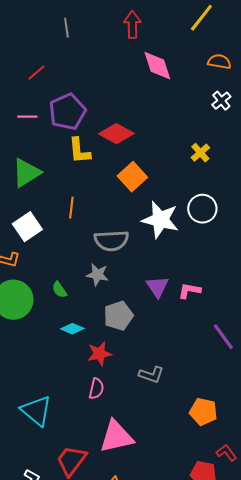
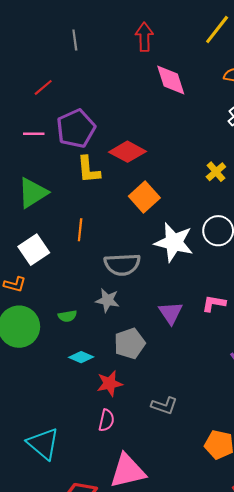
green semicircle: (59, 290) -> (67, 316), turned -66
pink L-shape: (189, 291) -> (214, 303), moved

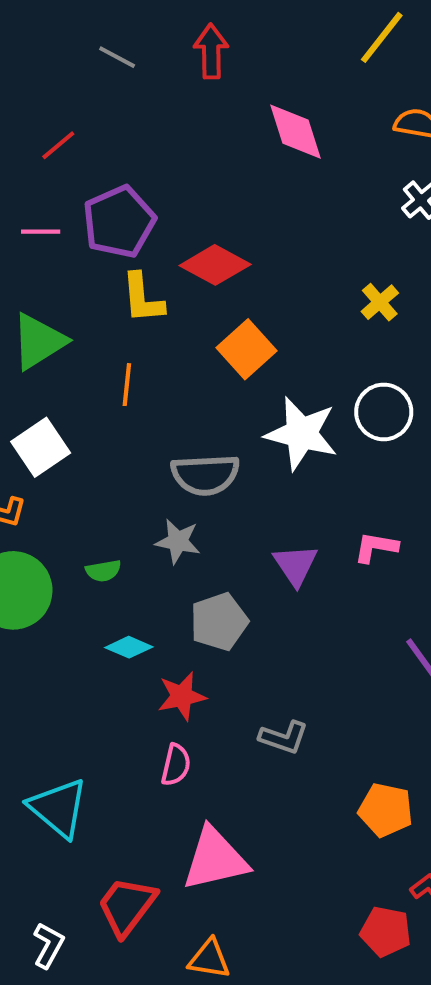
red arrow: (144, 37) -> (211, 51), moved
gray line: (75, 40) -> (117, 57), turned -54
orange line: (80, 230) -> (127, 385), moved

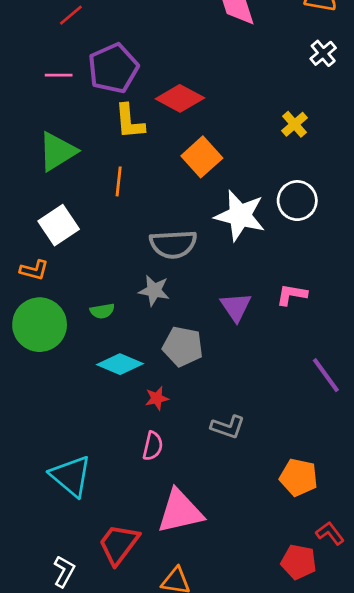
gray pentagon: (219, 622) -> (183, 346), turned 30
cyan diamond: (129, 647) -> (120, 364), size x1.4
red star: (182, 696) -> (157, 398), size x0.7

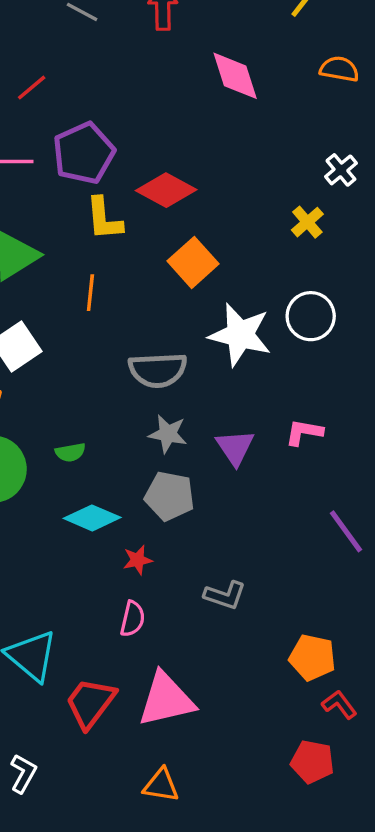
white cross: (323, 53) -> (341, 170), moved
gray star: (154, 291) -> (168, 434), moved
red L-shape: (330, 533) -> (339, 705), moved
red trapezoid: (119, 544) -> (90, 703), moved

